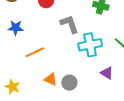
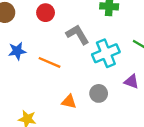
orange line: (35, 52) -> (50, 62), moved, turned 60
gray circle: (69, 83) -> (99, 93), moved

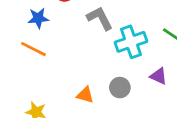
blue star: (17, 51) -> (38, 18), moved
orange line: (50, 62) -> (33, 49), moved

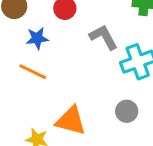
orange triangle: (85, 95) -> (71, 121), moved, size x1.6

